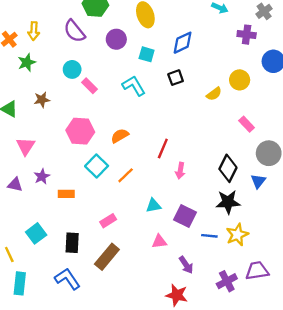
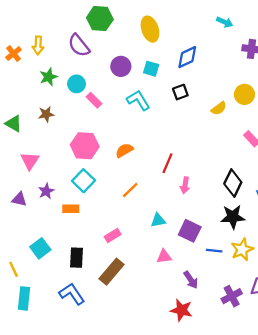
purple circle: (116, 39) -> (121, 66), moved
green star: (27, 62) -> (49, 77), moved
cyan square: (97, 166) -> (84, 181), moved

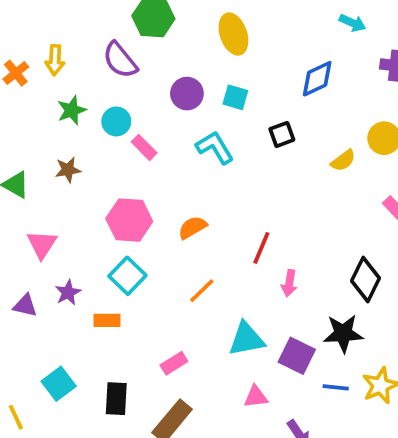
blue diamond: (187, 57) -> (317, 79), moved
black star: (233, 217) -> (343, 333), moved
cyan triangle: (158, 220) -> (246, 339), size x1.5

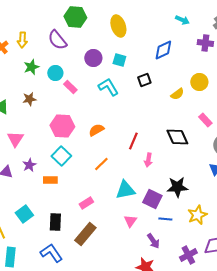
black diamond: (365, 280) -> (177, 137), moved, turned -50
blue line: (336, 387) -> (165, 219), moved
pink triangle: (256, 397) -> (130, 221), turned -48

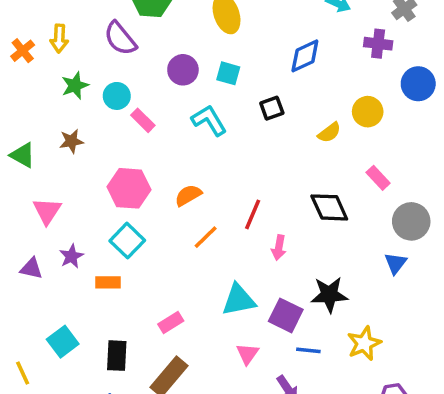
orange line: (101, 164) -> (206, 237), moved

